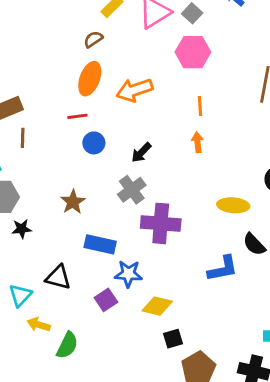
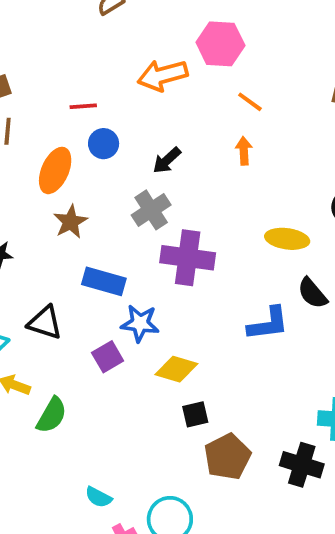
pink hexagon: (193, 52) -> (220, 44), moved
orange ellipse: (90, 79) -> (55, 170), moved
orange line: (200, 106) -> (250, 102), turned -54

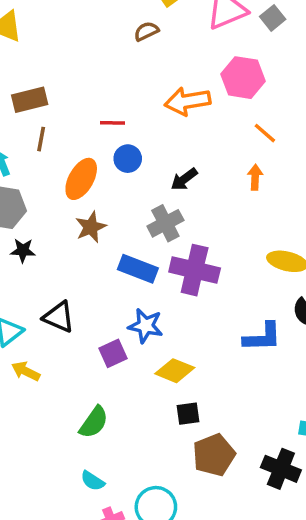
blue rectangle: (104, 281) -> (138, 269), moved
green semicircle: (52, 415) -> (94, 422), moved

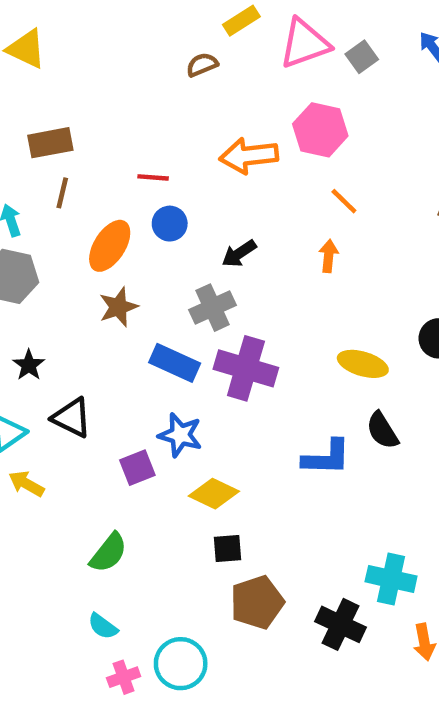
black star: (23, 250) -> (29, 365), moved, turned 30

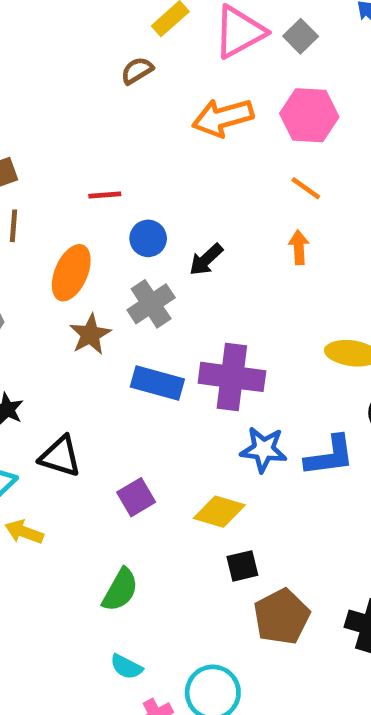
pink hexagon: (320, 130) -> (309, 115), moved
orange arrow: (249, 156) -> (223, 118), moved
blue circle: (170, 224) -> (148, 238), moved
gray cross: (212, 308) -> (151, 304), moved
blue star: (180, 435) -> (264, 449), moved

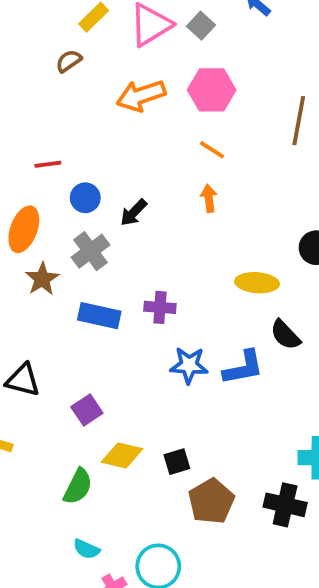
purple cross: (232, 377) -> (160, 307), size x0.6
yellow diamond: (219, 512) -> (122, 455), moved

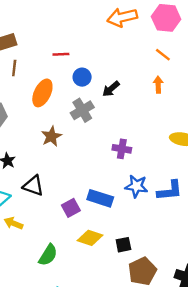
brown star: (42, 279) -> (51, 136), moved
blue rectangle: (99, 316) -> (100, 198), moved
green semicircle: (78, 486) -> (48, 255), moved

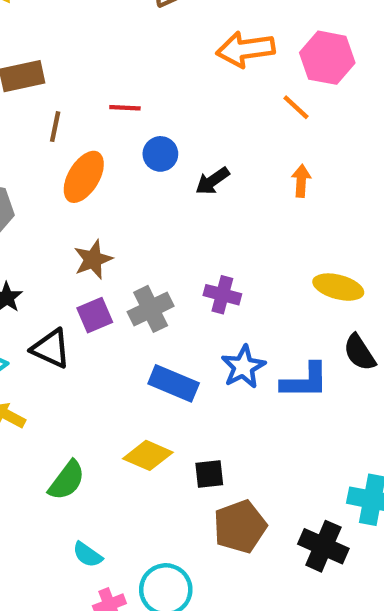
orange line: (163, 55) -> (296, 107), moved
brown line: (14, 68) -> (55, 127), moved
gray cross: (82, 110) -> (151, 309), moved
blue star: (136, 186) -> (243, 367), turned 30
purple square: (71, 208) -> (95, 315), moved

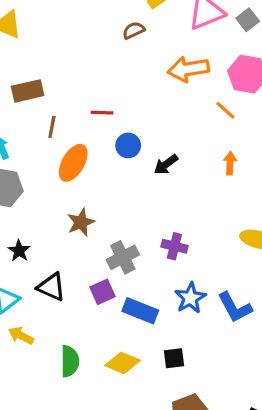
purple square: (95, 315) -> (102, 292), moved
blue L-shape: (305, 381) -> (235, 307), turned 63
black square: (209, 474) -> (174, 358), moved
green semicircle: (67, 480) -> (70, 361), moved, turned -36

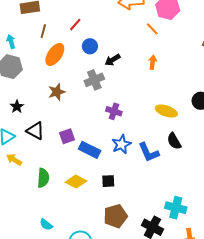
red line: (102, 113) -> (75, 25), turned -56
gray cross: (123, 257) -> (94, 80), moved

